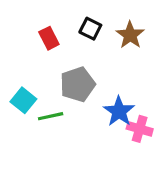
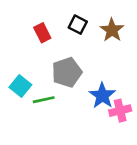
pink cross: (140, 129) -> (120, 111), turned -30

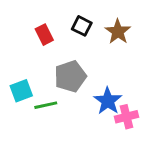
cyan square: (20, 86) -> (21, 91), turned 30

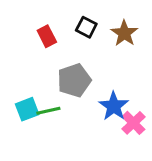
cyan square: (21, 91) -> (27, 109), moved
pink cross: (127, 117) -> (133, 123), turned -30

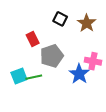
red rectangle: (47, 36) -> (33, 39), moved
pink cross: (133, 123) -> (93, 61), moved, turned -35

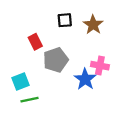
black square: (60, 19) -> (65, 20), turned -32
green line: (34, 77) -> (30, 100), moved

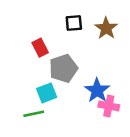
pink cross: (100, 66) -> (109, 106), moved
cyan square: (20, 81) -> (47, 93), moved

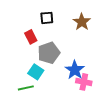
black square: (74, 23) -> (47, 18), moved
cyan square: (47, 93) -> (36, 72), turned -35

